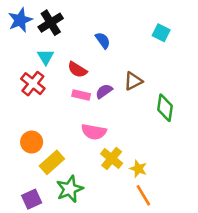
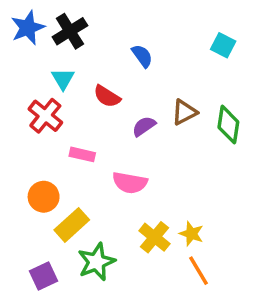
pink rectangle: (81, 95) -> (82, 154), moved
green diamond: (165, 108) -> (228, 125), moved
yellow cross: (112, 159) -> (154, 237), moved

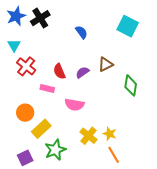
cyan square: (223, 45) -> (128, 26), size x1.5
cyan triangle: (63, 79) -> (14, 45), moved
red semicircle: (107, 96) -> (59, 71), moved, turned 35
green diamond: (228, 125) -> (131, 85), moved

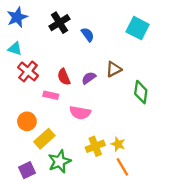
black cross: (40, 18) -> (59, 23), moved
cyan triangle: (14, 45) -> (15, 49), turned -40
yellow cross: (88, 136) -> (95, 146), turned 30

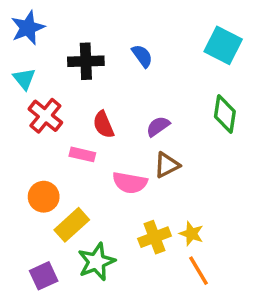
black cross: (59, 23) -> (86, 61), moved, turned 30
cyan triangle: (15, 49) -> (24, 79), turned 32
brown triangle: (114, 69) -> (167, 165), moved
purple semicircle: (89, 78) -> (158, 126), moved
green diamond: (141, 92) -> (225, 114), moved

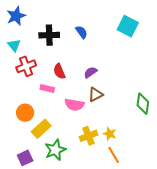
green diamond: (225, 114) -> (143, 104), moved
red cross: (45, 116) -> (26, 66), turned 30

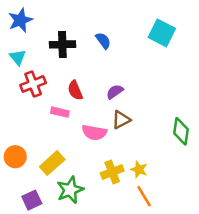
orange circle: (25, 113) -> (15, 157), moved

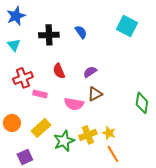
red cross: (33, 84) -> (23, 78), moved
pink rectangle: (60, 112) -> (40, 94), moved
green star: (70, 190) -> (64, 141), moved

